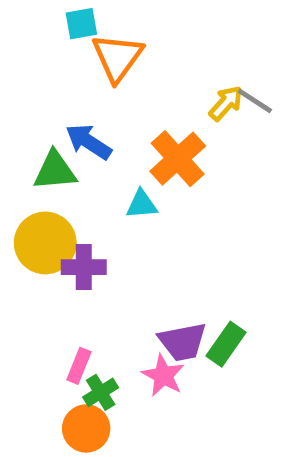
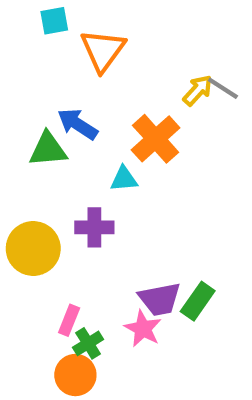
cyan square: (81, 24) -> (54, 21), moved
yellow circle: (45, 243) -> (33, 248), moved
purple cross: (84, 267) -> (94, 227), moved

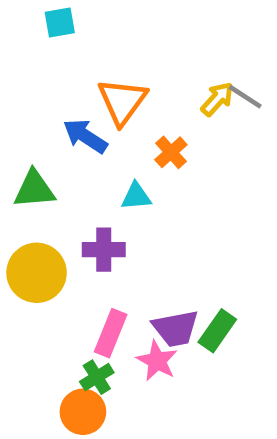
orange triangle: (103, 50) -> (122, 101), moved
orange cross: (156, 139) -> (171, 152), size x0.6
green triangle: (48, 149) -> (34, 189), moved
pink rectangle: (69, 320) -> (111, 333), moved, size x1.4

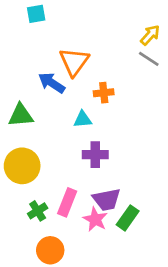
yellow arrow: (217, 99) -> (150, 35), moved
orange cross: (171, 152) -> (104, 93), turned 36
purple cross: (104, 250) -> (95, 155), moved
green rectangle: (217, 331) -> (128, 218), moved
green cross: (97, 377) -> (38, 211), moved

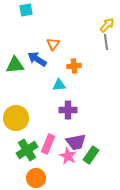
gray line: (149, 59) -> (106, 42), turned 49
orange triangle: (74, 62) -> (53, 44), size x0.6
green triangle: (21, 115) -> (15, 65), moved
green cross: (38, 211) -> (27, 150), size x1.5

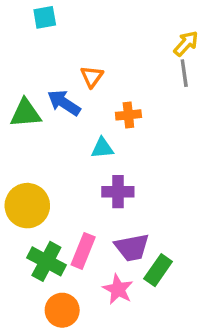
green cross: (27, 150) -> (46, 261), turned -30
pink star: (68, 156) -> (118, 289), moved

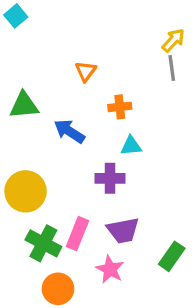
cyan square: (45, 17) -> (16, 16), moved, turned -30
blue arrow: (64, 103) -> (69, 131), moved
cyan triangle: (102, 148) -> (131, 146), moved
green rectangle: (158, 270) -> (172, 256), moved

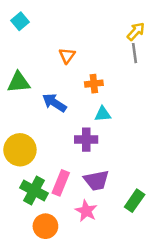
cyan square: (16, 16) -> (20, 21), moved

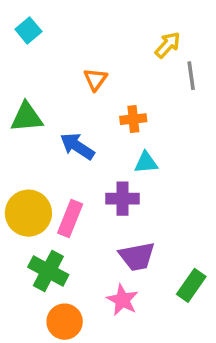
yellow arrow: (136, 31) -> (168, 45), moved
pink rectangle: (61, 183) -> (70, 219), moved

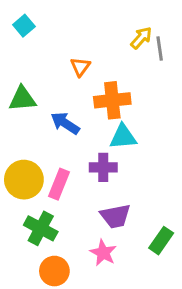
gray line: (191, 76) -> (160, 48), moved
orange cross: (133, 119) -> (112, 100), size x1.6
cyan triangle: (146, 162) -> (123, 137), size x1.4

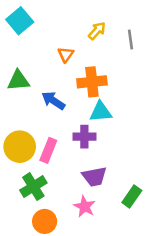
cyan square: (24, 26) -> (20, 21), size x1.5
yellow arrow: (141, 38) -> (97, 31), moved
green cross: (41, 228) -> (33, 187), turned 30

